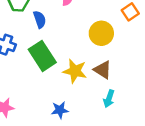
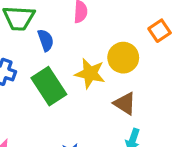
yellow star: (75, 71) -> (90, 73), moved

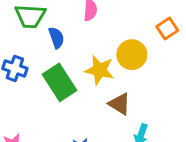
brown triangle: (125, 103) -> (120, 104), moved

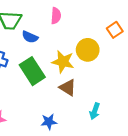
blue semicircle: (56, 38) -> (30, 37), turned 133
brown triangle: (120, 104) -> (68, 88), moved

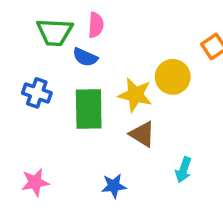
pink semicircle: (56, 16) -> (96, 25), moved
green rectangle: (32, 71) -> (89, 109), turned 32

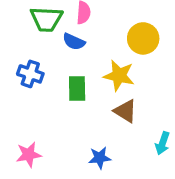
yellow circle: (173, 77) -> (143, 38), moved
green rectangle: (89, 109) -> (77, 88), size x0.7

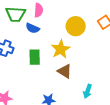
yellow star: (119, 76) -> (61, 49), turned 30

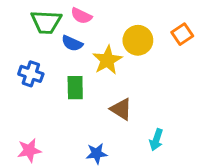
pink semicircle: (39, 10) -> (81, 16), turned 112
yellow star: (61, 49) -> (107, 60), moved

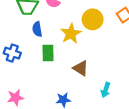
blue semicircle: (72, 43) -> (37, 29), moved, turned 56
blue cross: (31, 74) -> (12, 53), moved

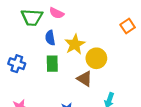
yellow circle: (93, 19) -> (96, 58), moved
blue semicircle: (37, 29) -> (50, 38), moved

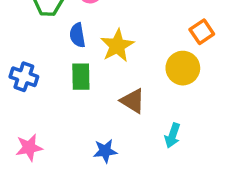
orange square: (128, 26) -> (202, 32), moved
yellow circle: (96, 58) -> (183, 68), moved

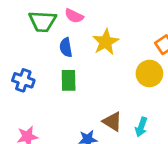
yellow star: (117, 46) -> (106, 42), moved
brown triangle: (133, 101) -> (112, 121), moved

